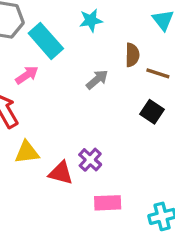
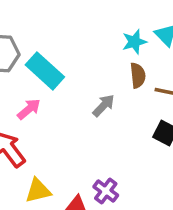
cyan star: (91, 20) -> (134, 42), moved

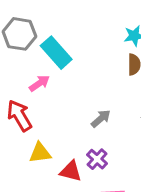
gray arrow: (104, 106) -> (101, 119), moved

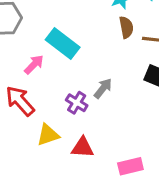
cyan rectangle: (56, 53) -> (63, 44), moved
purple cross: (97, 159) -> (77, 103), moved

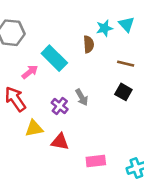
brown semicircle: (126, 27) -> (89, 44), moved
gray arrow: (103, 88) -> (82, 97), turned 105

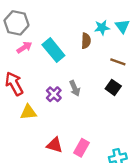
pink arrow: (30, 72) -> (24, 47), moved
red triangle: (60, 142) -> (55, 145), moved
pink rectangle: (96, 161) -> (82, 148), turned -60

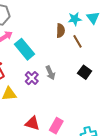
cyan rectangle: (53, 50) -> (25, 49), moved
brown line: (118, 62) -> (78, 41), moved, turned 40

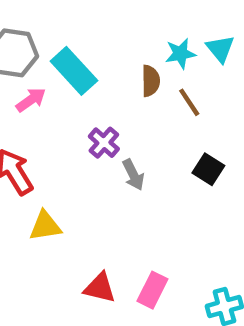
cyan rectangle: (25, 49) -> (74, 71), moved
purple cross: (32, 78) -> (104, 143), moved

